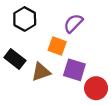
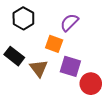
brown triangle: (41, 72) -> (39, 68), turned -48

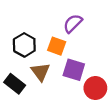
black hexagon: (23, 18) -> (24, 45), moved
black rectangle: (14, 56) -> (15, 84), moved

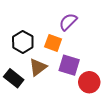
brown triangle: (40, 72) -> (38, 67), turned 30

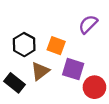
purple semicircle: (68, 22) -> (88, 24), moved

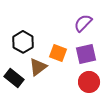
orange square: (56, 46) -> (58, 53), moved
purple square: (73, 69) -> (86, 54), moved, turned -30

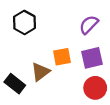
black hexagon: (23, 42) -> (24, 22), moved
orange square: (58, 53) -> (62, 57), turned -30

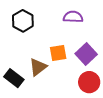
purple semicircle: (89, 25) -> (73, 17), moved, turned 48
purple square: (92, 58) -> (86, 54), turned -30

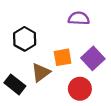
black hexagon: (23, 21) -> (25, 39), moved
red circle: (89, 82) -> (80, 89), moved

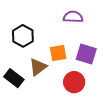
purple square: (93, 58) -> (86, 54), turned -30

